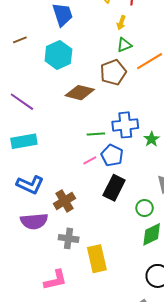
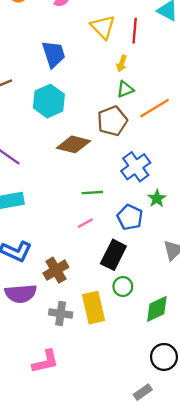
blue cross: (125, 125) -> (136, 167), moved, turned -30
blue pentagon: (112, 155) -> (130, 217), moved
green circle: (145, 208) -> (123, 287), moved
yellow rectangle: (97, 259) -> (93, 308), moved

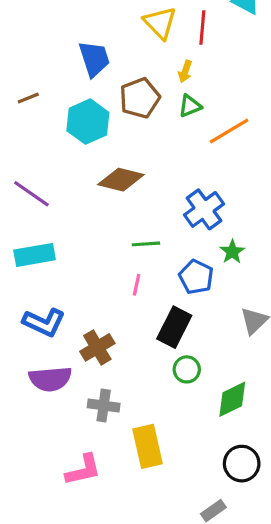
brown pentagon: (112, 121) -> (140, 98), moved
pink line: (85, 223) -> (137, 285), turned -49
yellow rectangle: (93, 308) -> (148, 446), moved

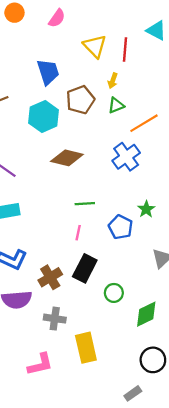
blue cross: (204, 209) -> (126, 157), moved
black rectangle: (174, 327) -> (85, 268), moved

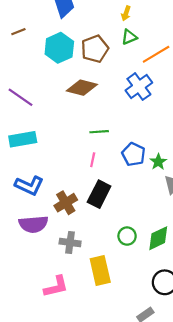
brown pentagon: (80, 100) -> (95, 49), moved
green star: (146, 209) -> (158, 162), moved
green circle: (114, 293) -> (127, 236), moved

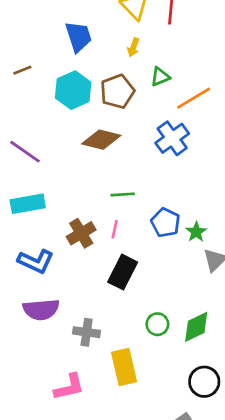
yellow arrow: (126, 13) -> (133, 47), moved
brown cross: (66, 203) -> (81, 233), moved

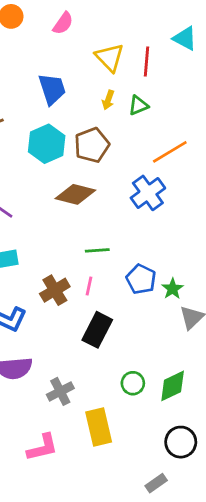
green triangle: (160, 77) -> (138, 105), moved
gray cross: (87, 332) -> (60, 391), turned -35

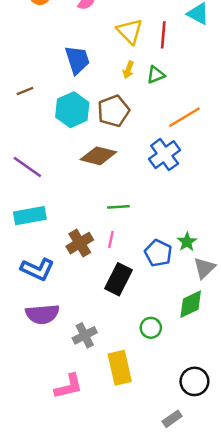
blue pentagon: (141, 279) -> (158, 253), moved
green diamond: (173, 386) -> (191, 304), moved

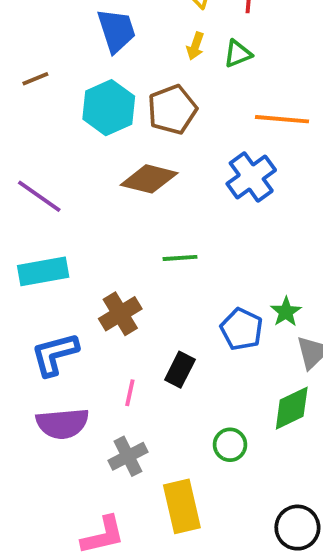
orange line: (184, 117) -> (282, 119), turned 36
pink line: (111, 239) -> (130, 393), moved
blue L-shape: (37, 269) -> (55, 354), turned 140
black rectangle: (118, 279) -> (180, 370), size x0.7

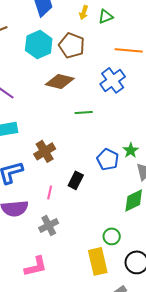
brown pentagon: (172, 110) -> (72, 45), turned -30
green line: (180, 258) -> (84, 112), moved
green circle: (230, 445) -> (112, 236), moved
yellow rectangle: (182, 506) -> (98, 261), moved

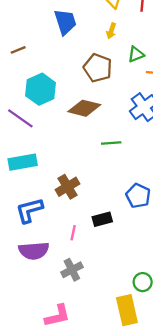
green triangle: (106, 16) -> (136, 54), moved
cyan hexagon: (39, 44) -> (41, 89), moved
black rectangle: (76, 180) -> (102, 219), turned 48

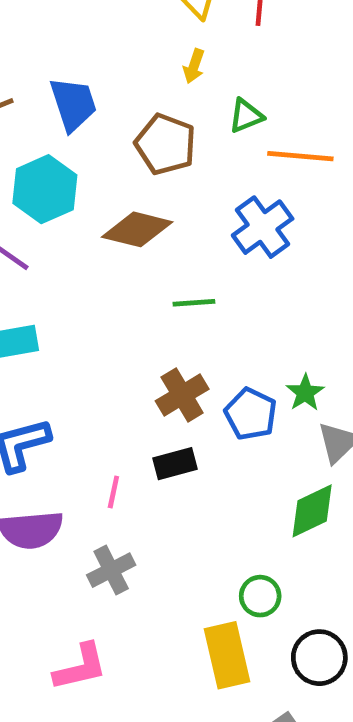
blue trapezoid: (65, 22) -> (73, 104), moved
brown cross: (67, 187) -> (182, 395), moved

